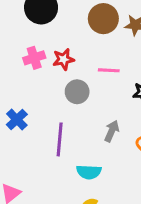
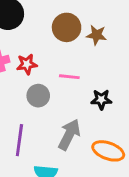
gray arrow: (112, 131) -> (69, 135), size x1.5

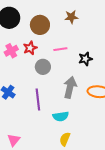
brown circle: (67, 27) -> (40, 25), moved

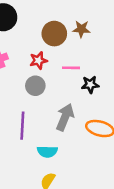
brown circle: (40, 25) -> (54, 34), moved
red star: (30, 48) -> (38, 60), moved
pink line: (60, 49) -> (71, 68), moved

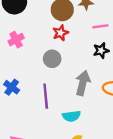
red star: (38, 60) -> (61, 33), moved
pink line: (71, 68) -> (100, 26), moved

